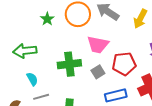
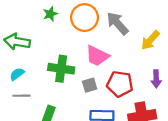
cyan semicircle: (32, 79) -> (17, 74), turned -112

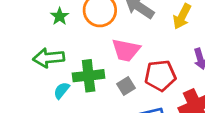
green arrow: (17, 42) -> (49, 58), moved
cyan semicircle: (17, 74) -> (62, 90), moved

